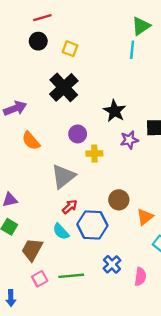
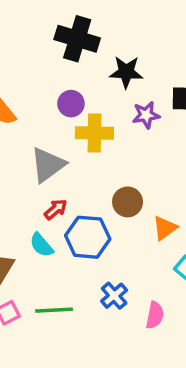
black cross: (64, 87) -> (77, 39), moved, turned -32
black star: (115, 111) -> (126, 72), turned -30
yellow cross: (94, 154) -> (94, 133), size x1.5

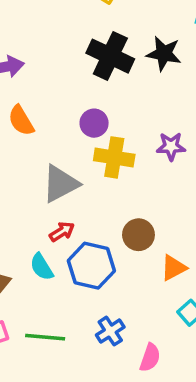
black star: (126, 72) -> (164, 54), moved

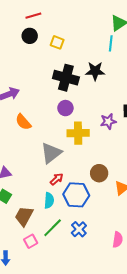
purple circle: (94, 123) -> (65, 108), moved
cyan semicircle: (42, 267) -> (49, 200), turned -133
blue cross: (110, 331) -> (79, 229), moved
green line: (45, 337) -> (53, 228), moved, turned -40

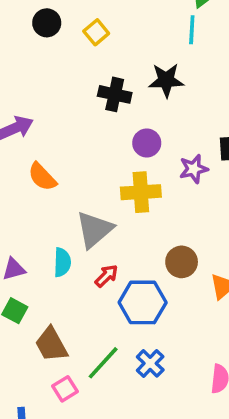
yellow square: (57, 42) -> (96, 32), turned 32
black cross: (66, 78) -> (115, 94), size x0.7
purple circle: (65, 108) -> (147, 143), moved
cyan semicircle: (49, 200) -> (62, 262), moved
brown trapezoid: (24, 216) -> (51, 344), turned -55

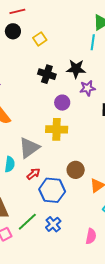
purple star: (194, 169) -> (88, 88), moved

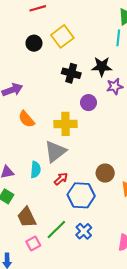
black circle: (13, 31) -> (34, 43), moved
yellow square: (40, 39) -> (62, 36), size x1.5
yellow cross: (57, 129) -> (66, 124), moved

